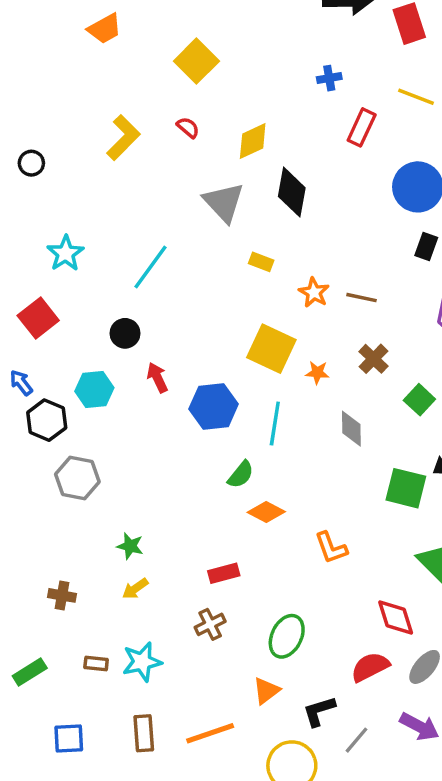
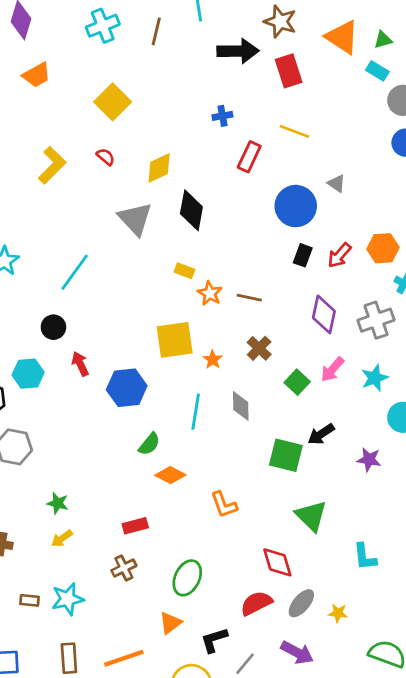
yellow rectangle: (261, 262) -> (184, 271), moved
yellow square: (271, 349) -> (175, 340), turned -33
orange star: (317, 372) -> (213, 360), turned 30
cyan line: (275, 424) -> (196, 412), moved

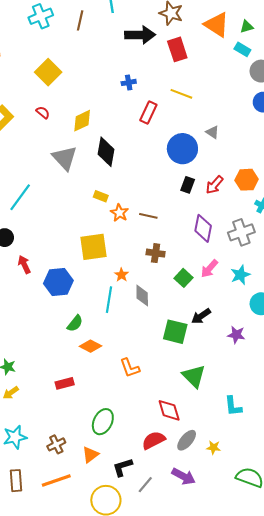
brown cross: (259, 348) -> (156, 253), turned -36
orange star: (213, 360) -> (121, 275), moved
brown cross: (124, 568) -> (56, 444), moved

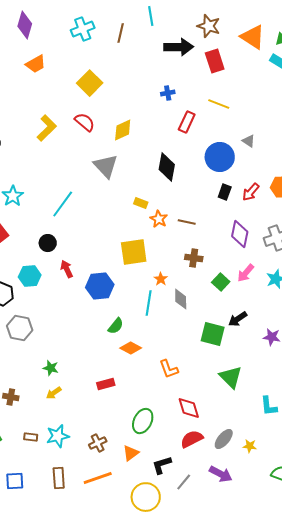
red semicircle: (43, 112) -> (85, 122), size x1.5
black diamond: (106, 152) -> (167, 167), moved
red diamond: (169, 410) -> (189, 408), moved

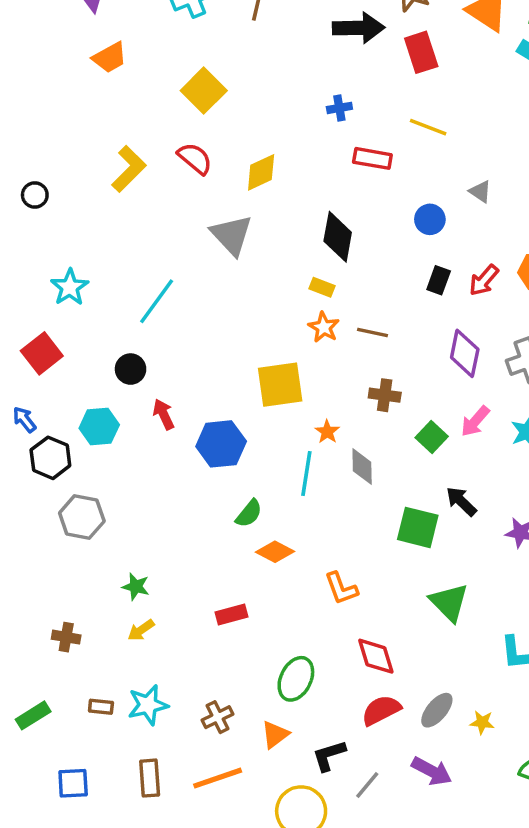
red rectangle: (187, 122) -> (372, 158), turned 75
blue circle: (220, 157) -> (430, 219), size x0.6
yellow rectangle: (141, 203) -> (322, 287), moved
black arrow: (238, 319) -> (461, 501), turned 78

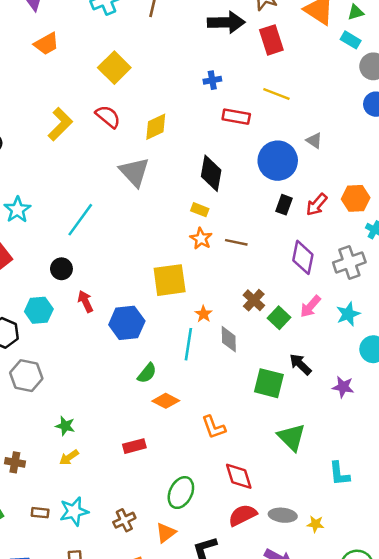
blue circle: (430, 219) -> (278, 161), size x1.8
brown cross: (385, 395) -> (254, 300), moved, turned 35
gray ellipse: (437, 710) -> (283, 515), turned 56

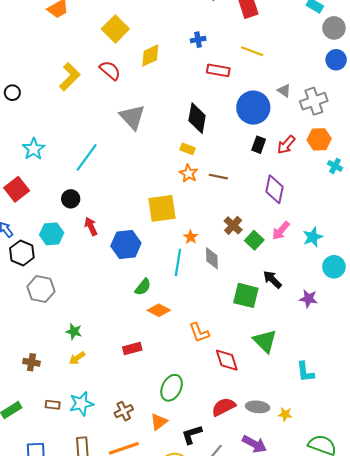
yellow diamond: (156, 127) -> (150, 56), moved
gray cross: (349, 262) -> (314, 101), moved
red diamond: (239, 476) -> (227, 360), moved

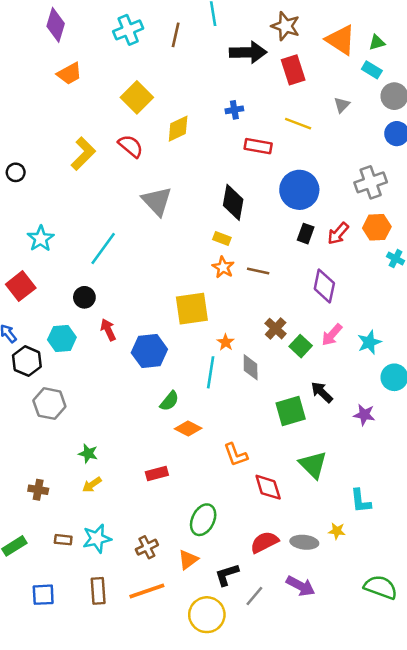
gray triangle: (284, 91) -> (342, 105), moved, turned 40
green square: (246, 295) -> (291, 411), turned -30
yellow star: (285, 414) -> (337, 531), moved

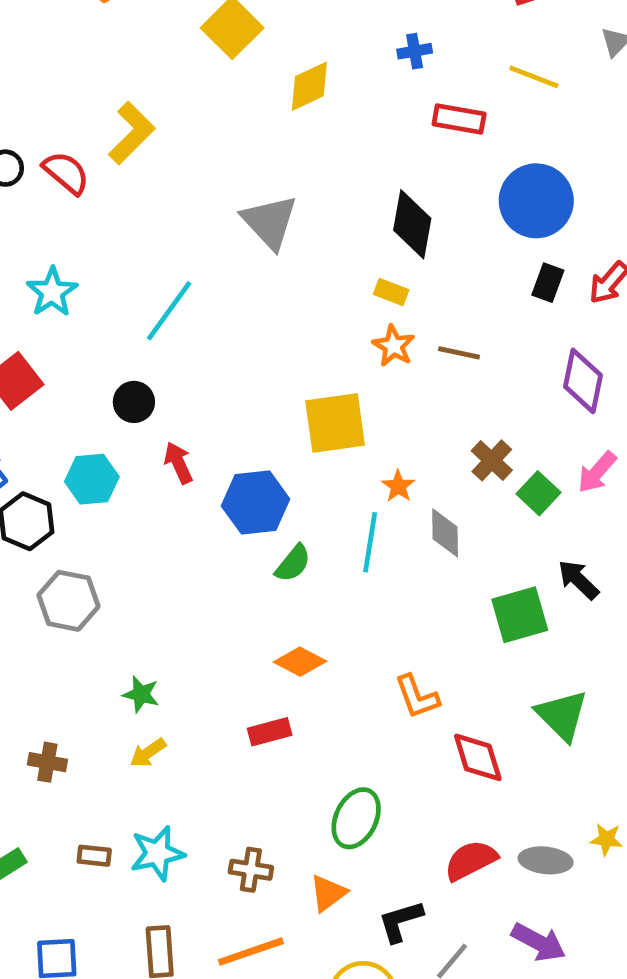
red semicircle: (131, 146) -> (66, 173), moved
green semicircle: (169, 401) -> (293, 563), moved
orange diamond: (188, 429) -> (300, 662), moved
brown cross: (147, 547) -> (251, 870), turned 35

